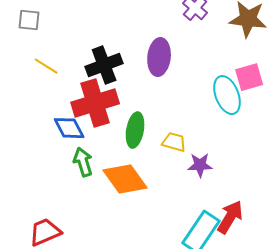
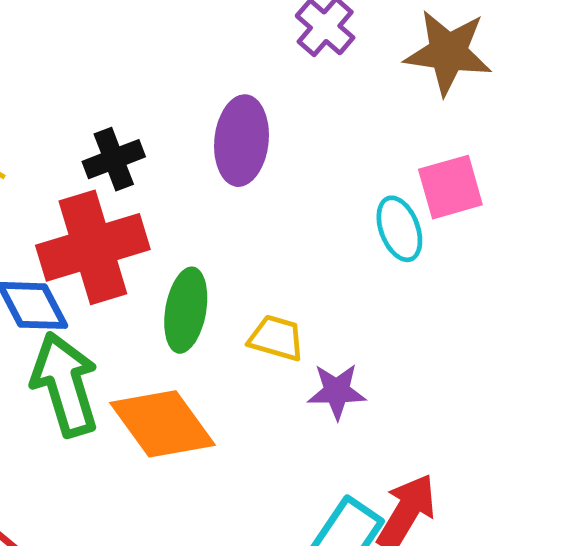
black cross: (104, 65) -> (114, 159), size x0.7
cyan ellipse: (227, 95) -> (399, 229), size x0.7
green arrow: (83, 162) -> (65, 384), size x1.5

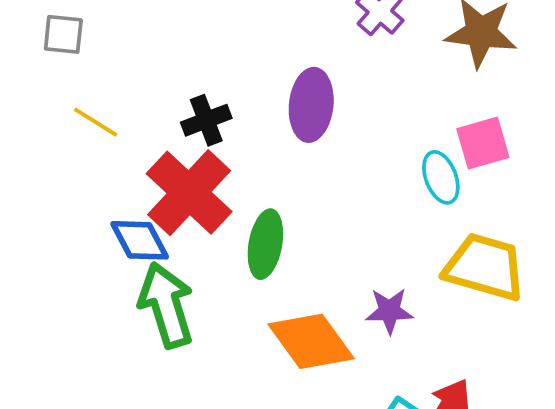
red cross: (93, 247) -> (189, 193), turned -30
yellow trapezoid: (276, 338) -> (485, 267), moved, size x1.8
orange diamond: (163, 424) -> (311, 341), moved

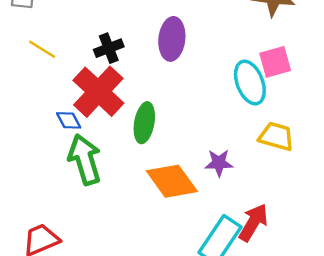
cyan ellipse: (441, 177) -> (250, 83), size x1.4
blue diamond: (140, 240) -> (69, 120), size x0.7
yellow trapezoid: (485, 267) -> (276, 136), size x0.7

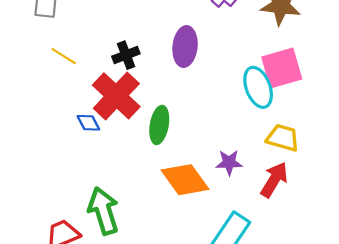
pink square: (275, 62) -> (282, 68), size x1.4
green arrow: (85, 159) -> (103, 211), moved
red arrow: (253, 223) -> (274, 180), moved

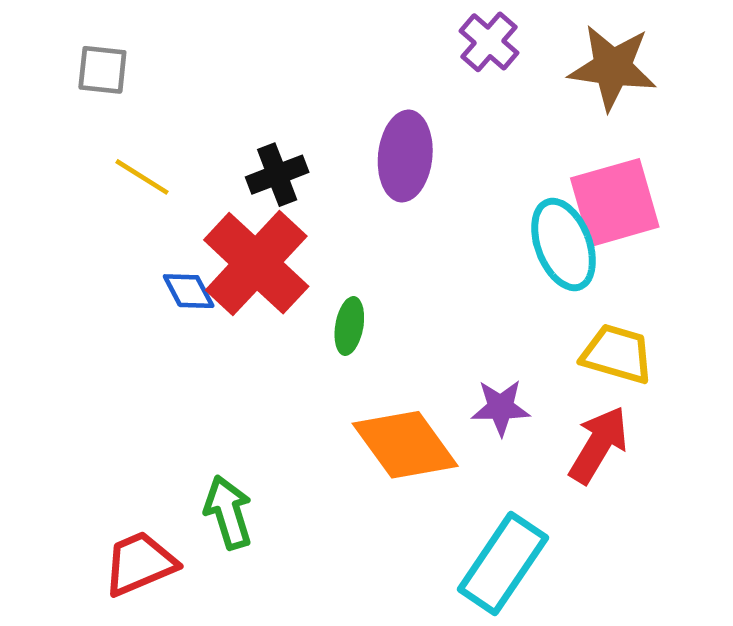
blue diamond: (88, 123) -> (189, 291), moved
green ellipse: (159, 125) -> (349, 326), size x0.7
green arrow: (103, 211) -> (228, 512), size x0.7

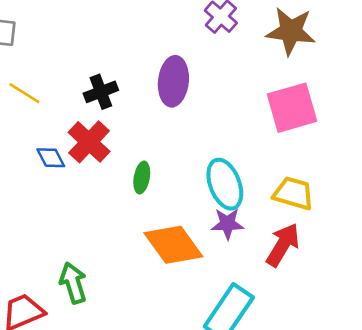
cyan ellipse: (564, 244) -> (225, 184), moved
red cross: (256, 263) -> (89, 142), size x0.7

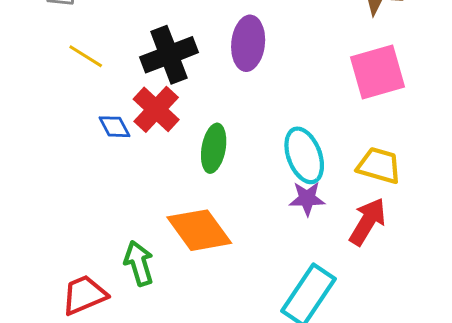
black cross: (101, 92) -> (169, 55), size x1.5
green ellipse: (142, 178) -> (214, 148), size x1.4
orange diamond: (173, 245) -> (199, 230), moved

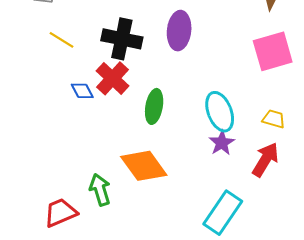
black cross: (169, 55) -> (122, 39), turned 33
yellow trapezoid: (379, 165) -> (274, 119), size x0.7
purple star: (307, 199) -> (222, 143), turned -30

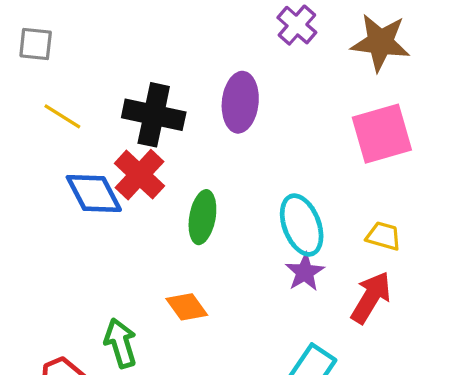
blue diamond: (82, 91) -> (94, 194), size x1.6
orange diamond: (144, 166) -> (187, 307), size x0.6

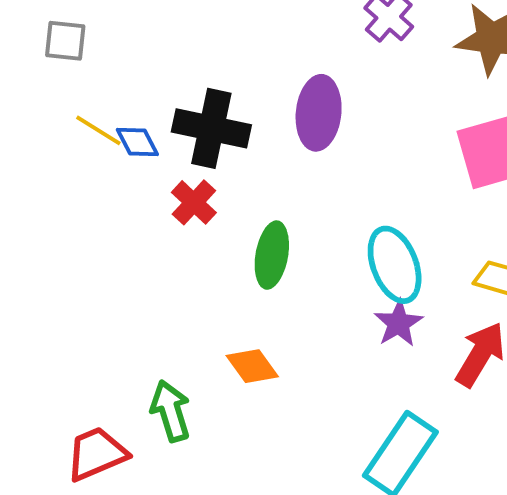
red cross: (139, 175) -> (194, 202), size x0.7
blue diamond: (94, 194) -> (137, 142), moved, size x0.6

